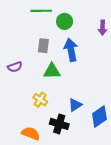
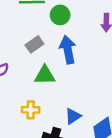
gray rectangle: (43, 46) -> (34, 44), turned 48
yellow cross: (40, 100) -> (31, 110), turned -32

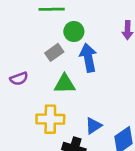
green circle: (60, 15) -> (74, 32), moved
yellow cross: (31, 110) -> (50, 119), size x1.5

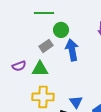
green triangle: (65, 84) -> (40, 69), moved
blue triangle: (93, 126) -> (76, 102), turned -32

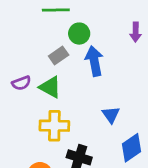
green triangle: (40, 69) -> (50, 87), turned 30
blue triangle: (76, 102) -> (111, 115), moved

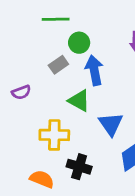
green triangle: (50, 87) -> (79, 101), moved
blue triangle: (111, 115) -> (111, 124), size x1.4

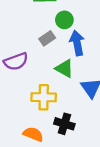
purple semicircle: (21, 92) -> (16, 61), size x1.5

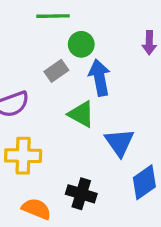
yellow cross: (44, 97) -> (23, 156), moved

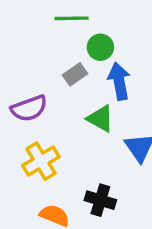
yellow cross: (23, 156) -> (41, 161), turned -32

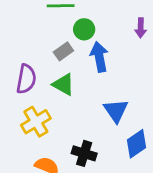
purple semicircle: (29, 108) -> (26, 79), turned -60
green triangle: (100, 119) -> (63, 84), moved

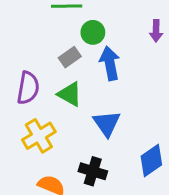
blue triangle: (116, 111) -> (107, 123), moved

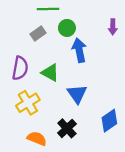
gray rectangle: (70, 57) -> (38, 34), moved
black cross: (93, 171) -> (67, 128), turned 30

